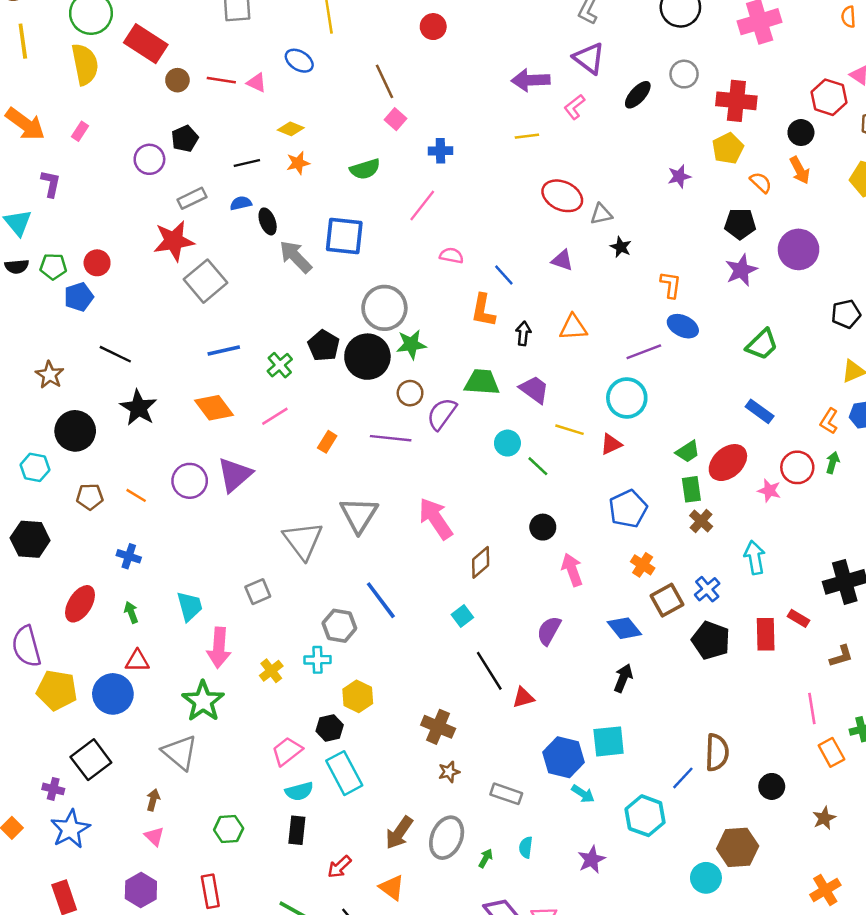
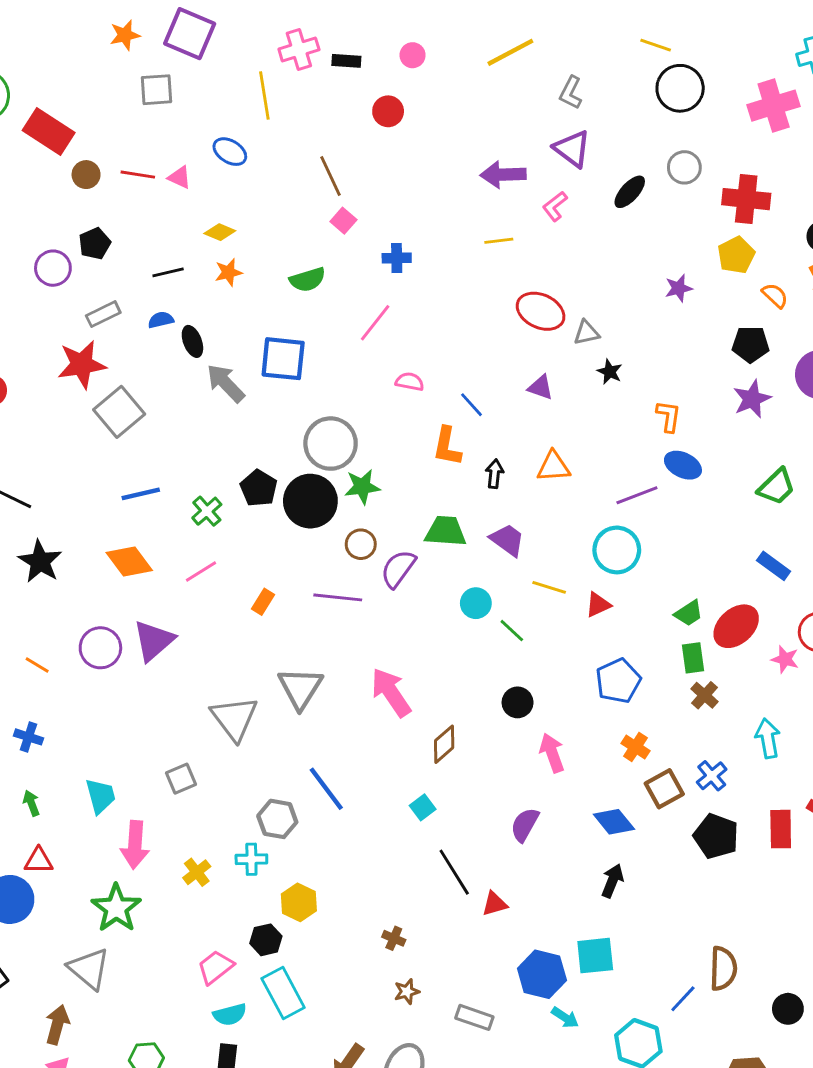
brown cross: (438, 727) -> (394, 938), size x0.6
brown arrow: (153, 800) -> (57, 1025), size x1.5

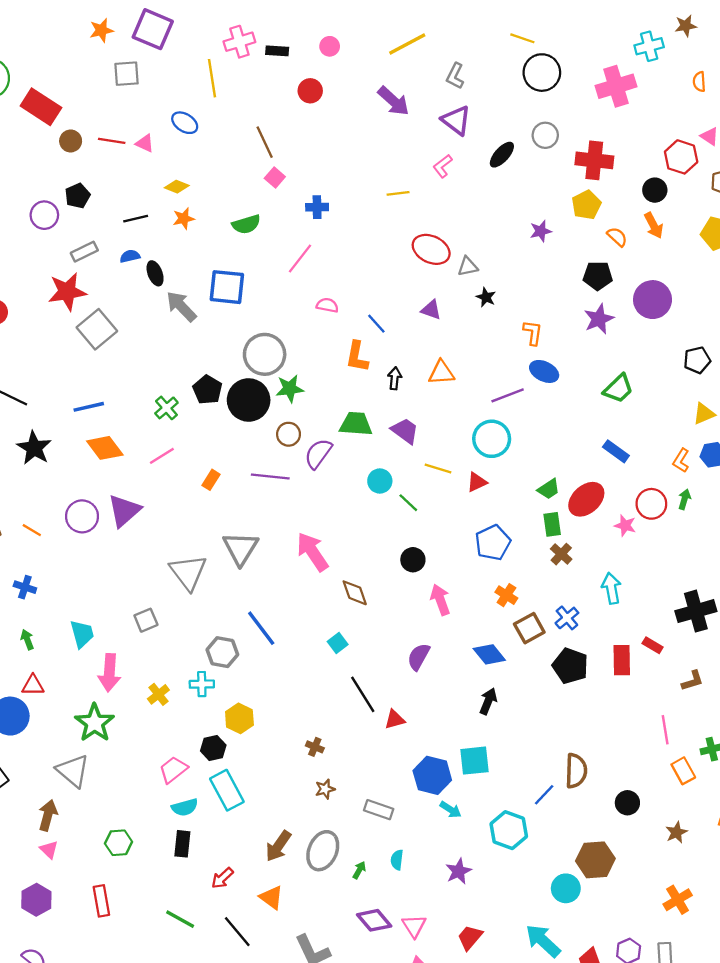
purple arrow: (503, 175) -> (393, 101), moved, turned -136
blue line: (141, 494) -> (89, 407), moved
brown diamond: (444, 744) -> (355, 593), turned -68

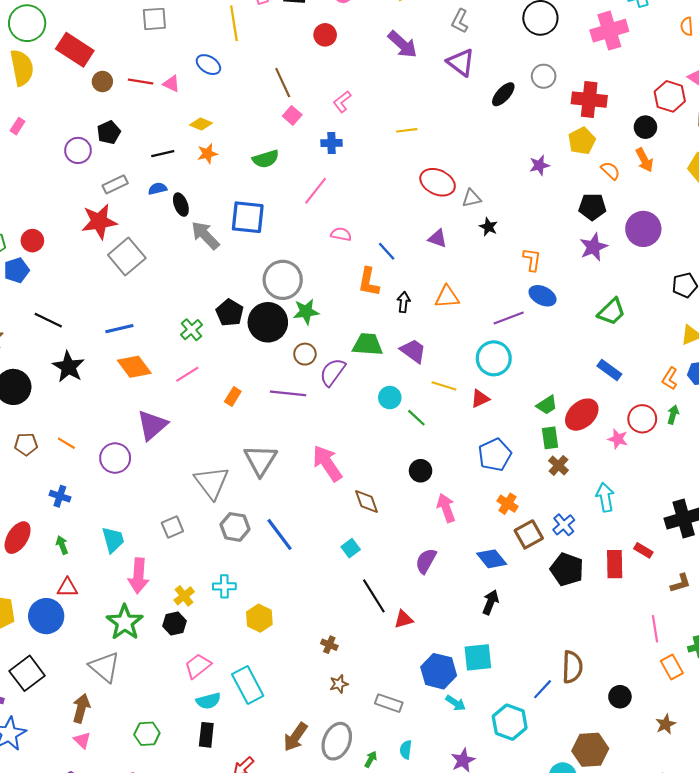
pink L-shape: (443, 166) -> (342, 102), moved
purple circle: (82, 516) -> (115, 458), moved
gray hexagon: (222, 652) -> (235, 527), moved
black hexagon: (213, 748) -> (175, 623), moved

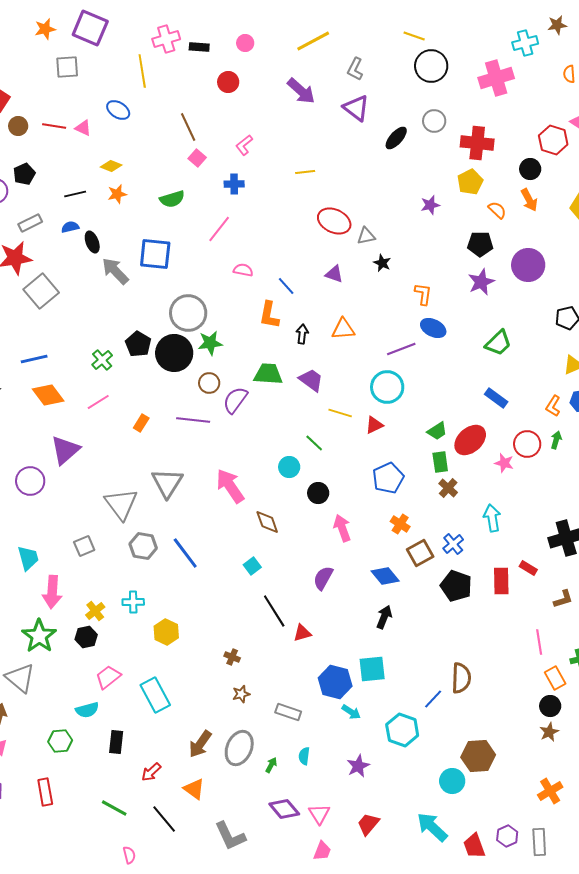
cyan circle: (390, 398) -> (289, 467), moved
black circle: (620, 697) -> (550, 706), moved
cyan semicircle: (208, 701) -> (87, 710), moved

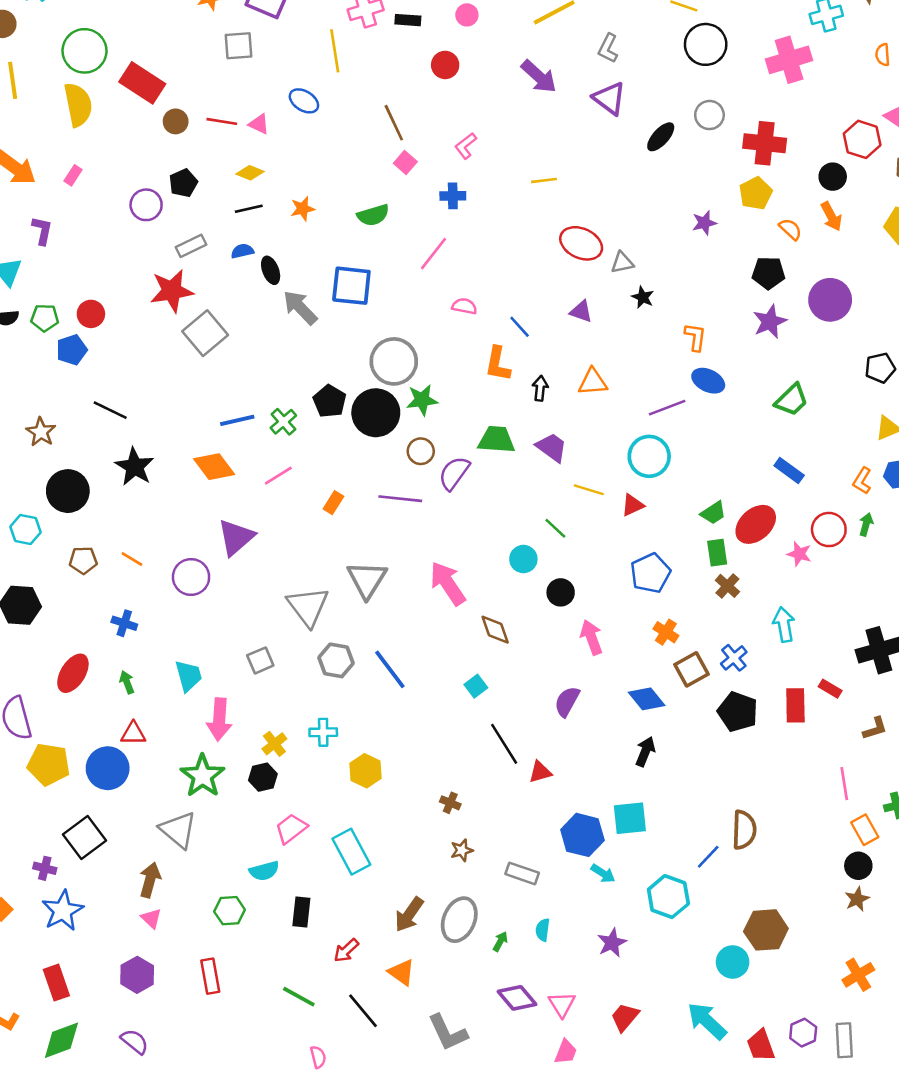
yellow diamond: (111, 166) -> (250, 173), moved
blue line: (34, 359) -> (237, 420), moved

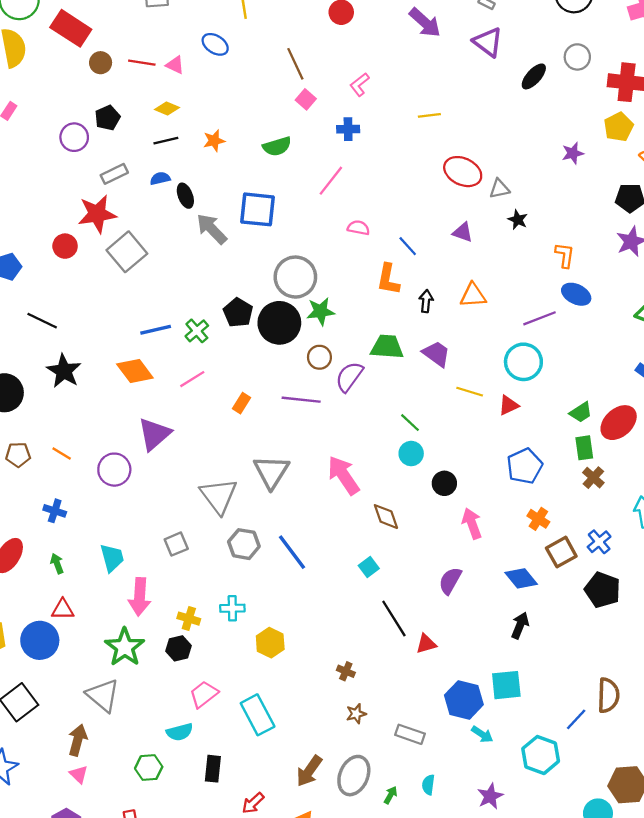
red circle: (91, 314) -> (65, 246), moved
green line: (555, 528) -> (410, 423), moved
yellow cross: (274, 744) -> (189, 619), turned -35

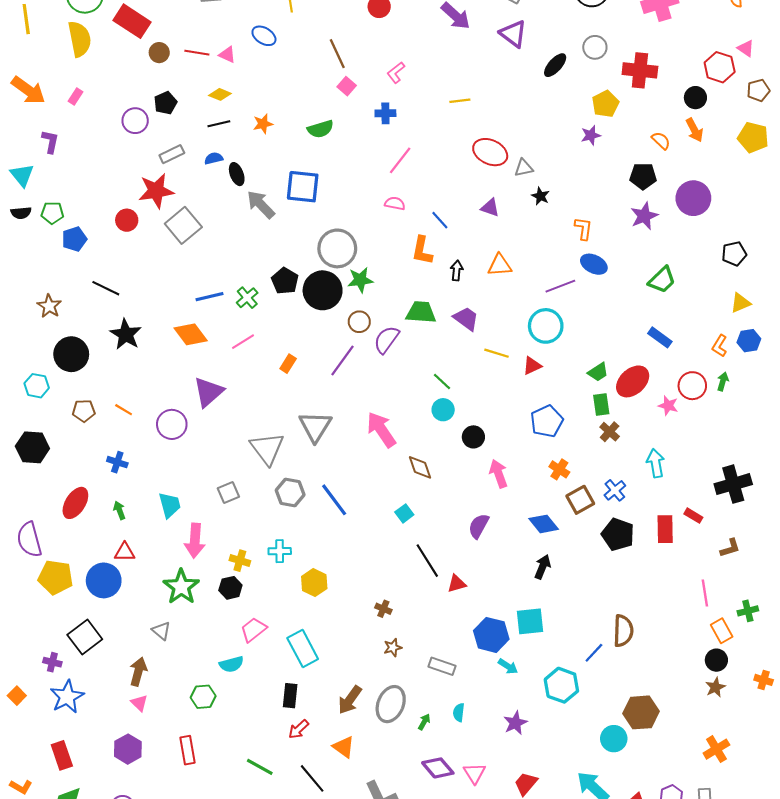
yellow pentagon: (619, 127) -> (605, 104), moved
pink line: (331, 181) -> (400, 160), moved
purple line: (301, 400) -> (343, 361), turned -60
gray triangle: (103, 695) -> (161, 631), size x0.6
black rectangle: (213, 769) -> (290, 696), moved

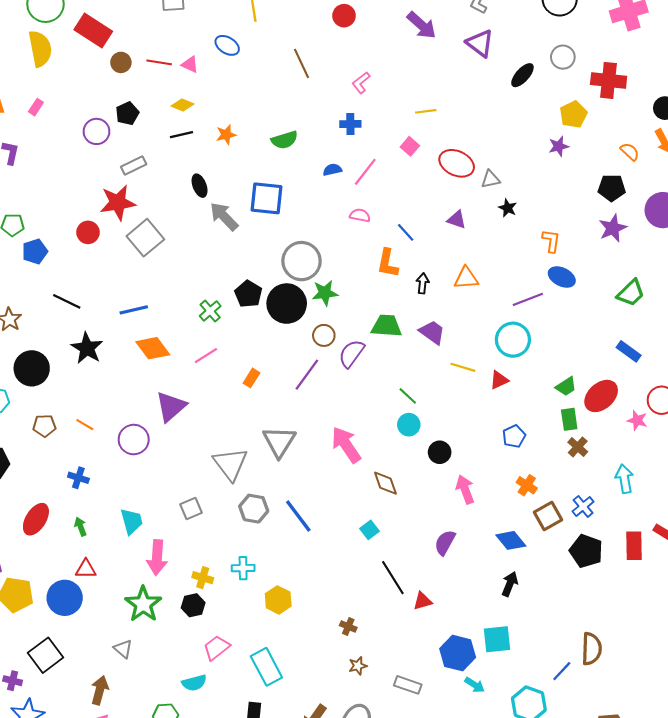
pink square: (347, 86) -> (410, 146), moved
blue semicircle: (214, 158) -> (332, 170), moved
blue line: (209, 297) -> (134, 310), moved
blue pentagon: (547, 421) -> (514, 436), size x0.7

